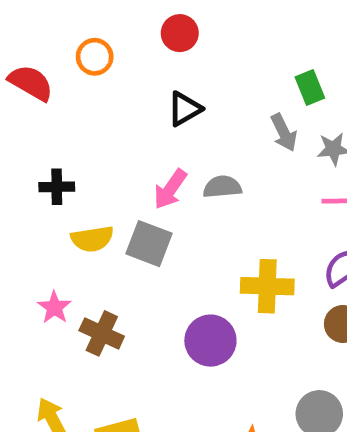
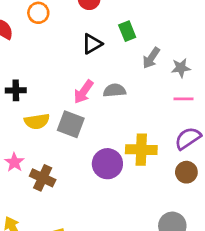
green rectangle: (310, 87) -> (127, 31), moved
gray arrow: (284, 132) -> (151, 58), turned 60
purple circle: (210, 341) -> (107, 164), moved

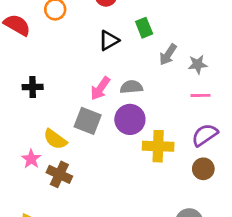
yellow semicircle: (37, 121) -> (55, 139), moved, turned 45
purple circle: (107, 164) -> (130, 119), moved

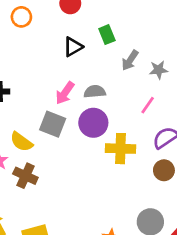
pink line: (200, 95) -> (148, 105), moved, turned -54

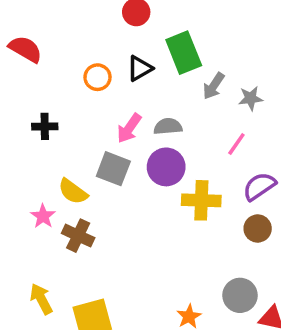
orange circle: (21, 17) -> (98, 77), moved
green rectangle: (107, 35) -> (184, 53), size x1.6

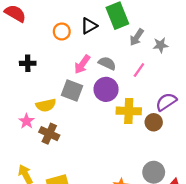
gray semicircle: (168, 126) -> (107, 63), turned 30
pink line: (236, 144) -> (139, 70), moved
yellow semicircle: (73, 192) -> (46, 105), turned -48
brown circle: (258, 228) -> (154, 122), moved

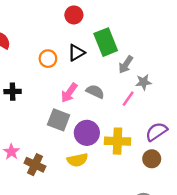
gray star: (160, 45) -> (143, 82), moved
purple circle: (106, 89) -> (87, 133), moved
yellow semicircle: (46, 105) -> (77, 160), moved
brown circle: (154, 122) -> (152, 159), moved

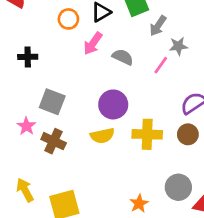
pink arrow: (69, 93) -> (93, 43), moved
gray square: (59, 120) -> (52, 102), moved
yellow cross: (118, 141) -> (147, 134), moved

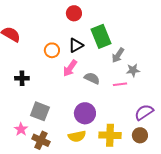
pink line: (161, 65) -> (120, 84), turned 48

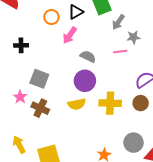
gray semicircle: (92, 78) -> (88, 56), moved

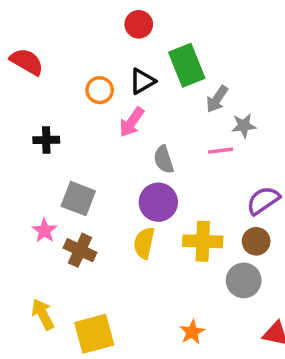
gray semicircle: (88, 56) -> (164, 159), turned -133
yellow semicircle: (77, 104) -> (144, 243), turned 114
gray circle: (134, 143) -> (244, 280), moved

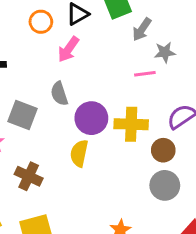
gray semicircle: (164, 159) -> (59, 94), moved
yellow cross: (203, 241) -> (131, 124), moved
brown circle: (256, 241) -> (163, 150), moved
brown cross: (80, 250) -> (29, 176), moved

